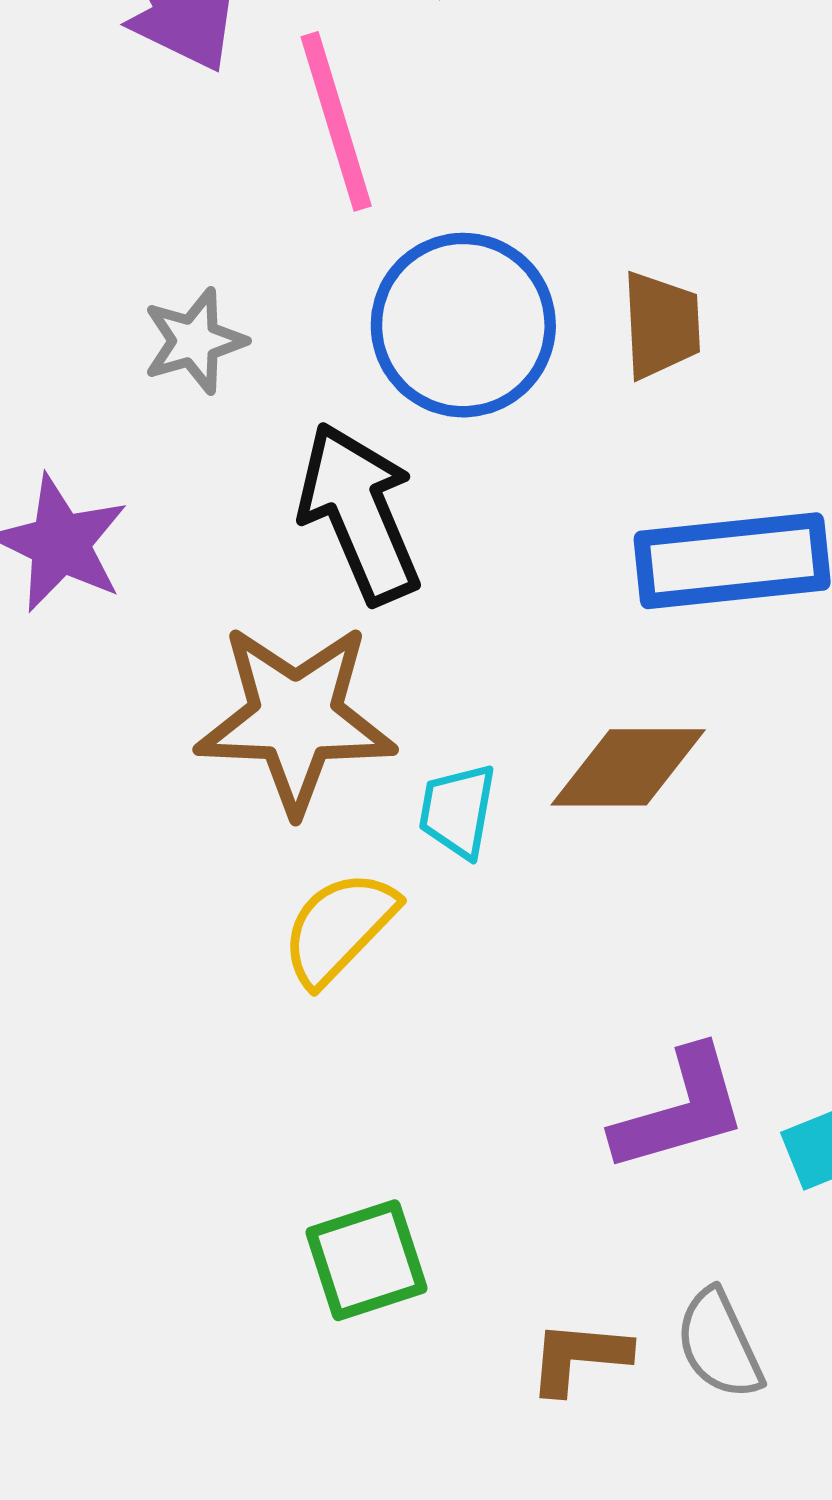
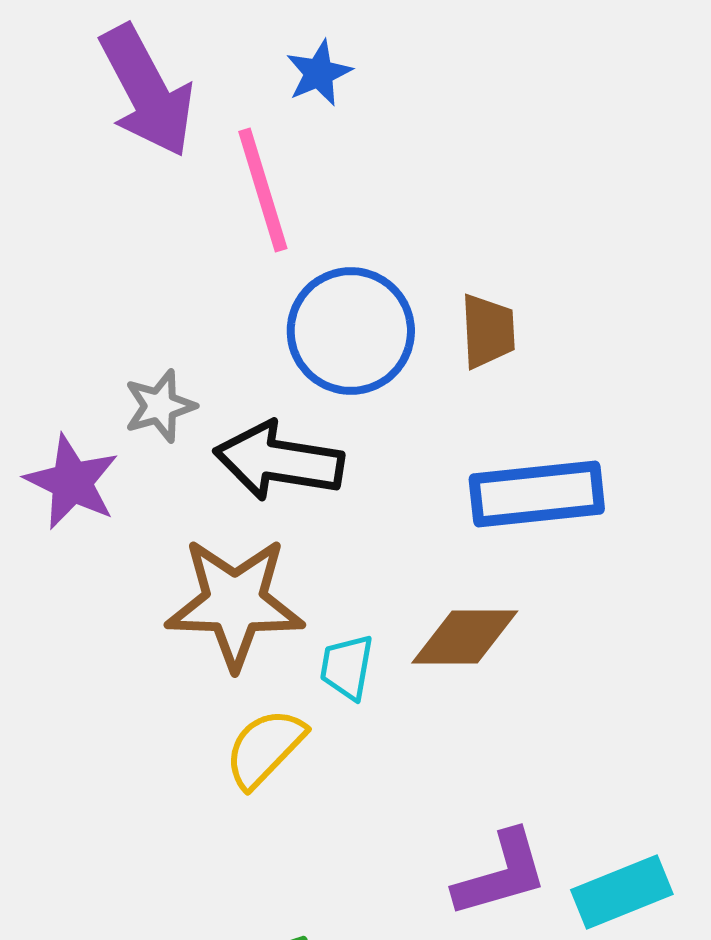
gray star: (194, 341) -> (160, 406), moved
black arrow: (359, 513) -> (279, 461), turned -58

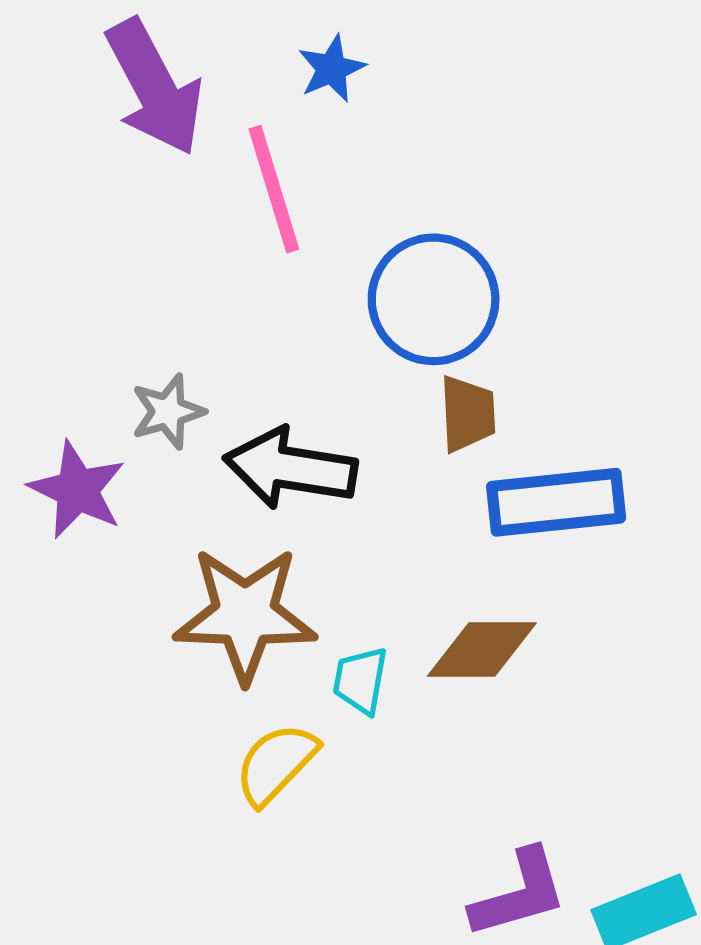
blue circle: (351, 331) -> (434, 299), moved
brown trapezoid: (488, 331) -> (468, 414), moved

